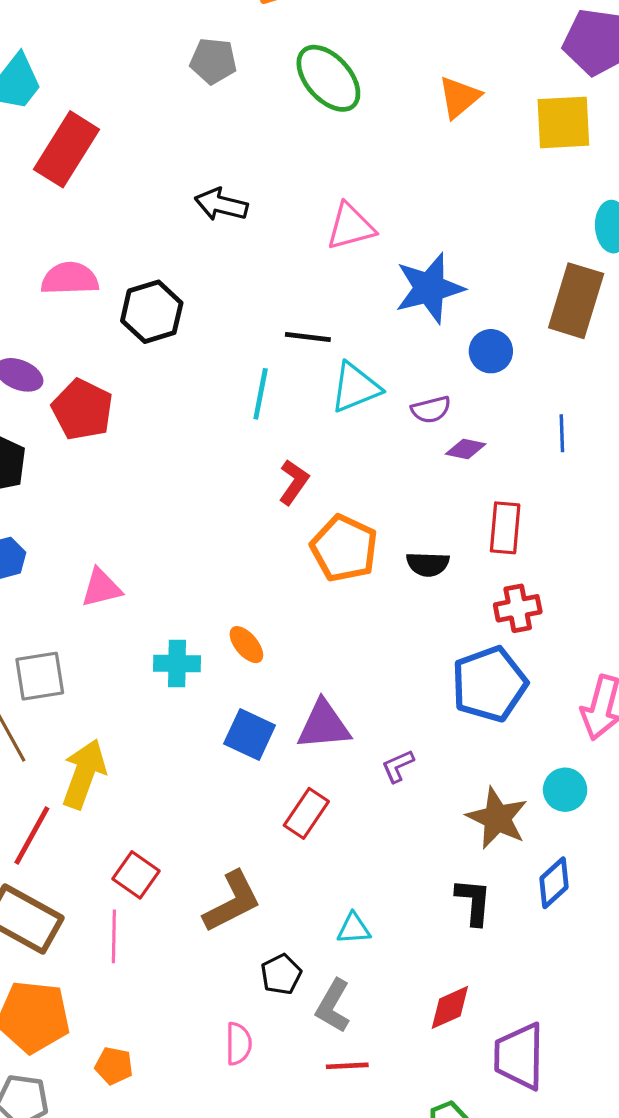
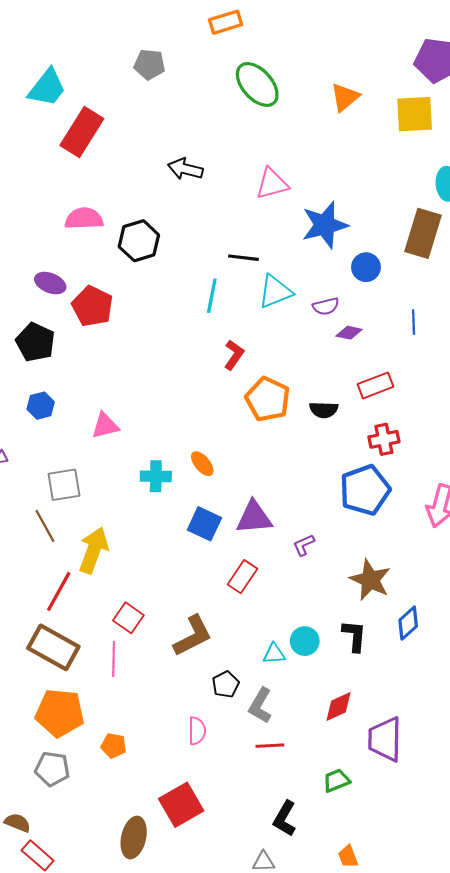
gray pentagon: (213, 61) -> (149, 64), moved
red rectangle: (505, 528) -> (375, 385), turned 64
cyan circle: (565, 790) -> (305, 641), moved

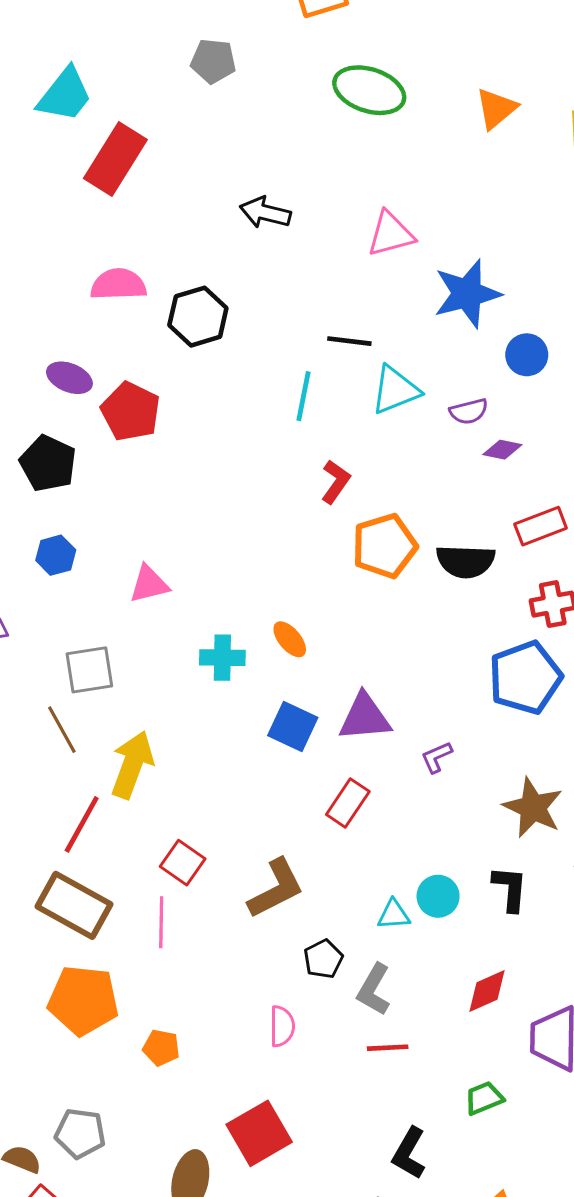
green ellipse: (257, 84) -> (369, 90), turned -30
orange pentagon: (268, 399) -> (385, 546), turned 30
black semicircle: (324, 410) -> (466, 561), size x1.4
gray pentagon: (52, 769) -> (80, 1133), moved

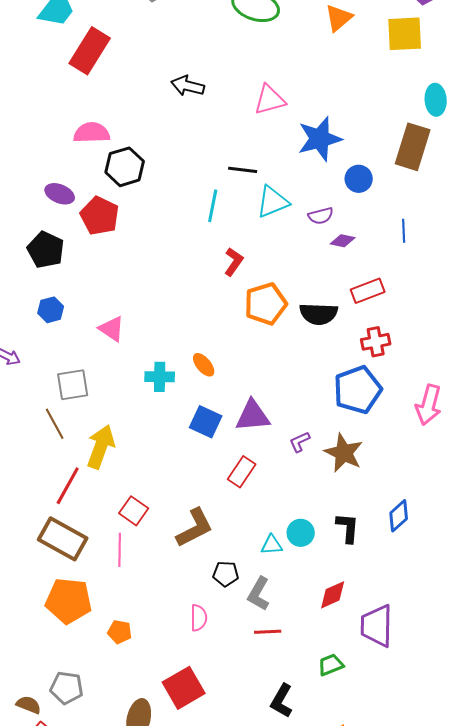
black hexagon: (198, 317) -> (125, 167), moved
pink triangle: (149, 584) -> (112, 329), turned 48
brown star: (533, 808) -> (344, 453), moved
black pentagon: (323, 959) -> (226, 574), turned 30

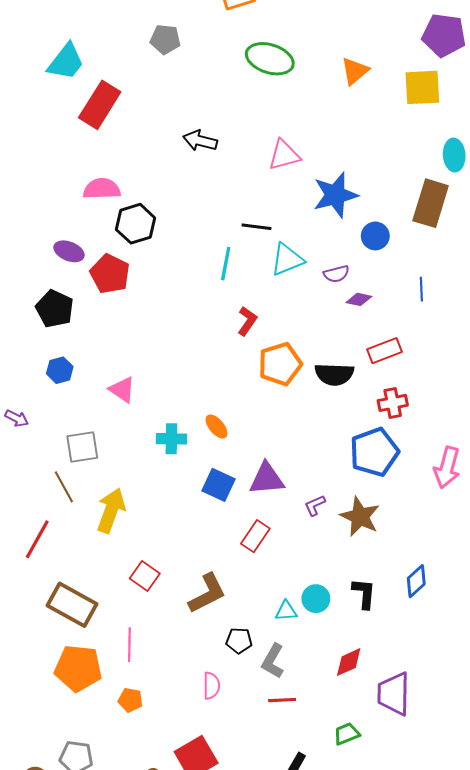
red line: (68, 486) -> (37, 539), moved
pink line: (120, 550) -> (129, 645), moved

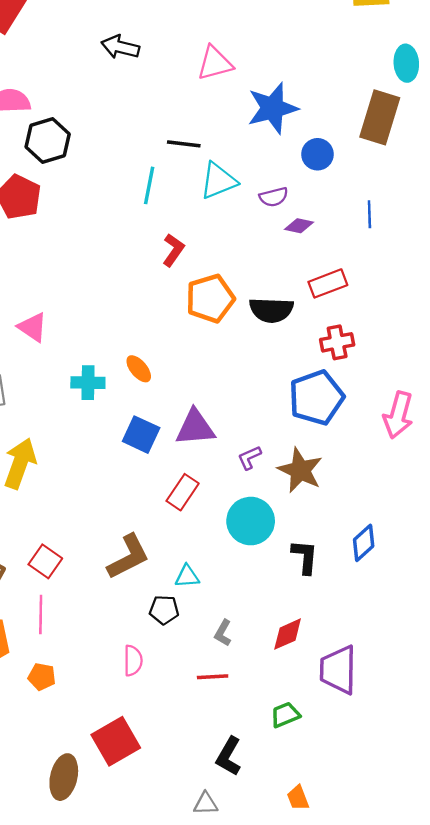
red square: (145, 576) -> (45, 561), moved
cyan circle: (316, 599) -> (251, 521), moved, size x1.5
cyan triangle: (286, 611) -> (187, 576), moved
gray L-shape: (273, 661) -> (223, 633), moved, size x0.7

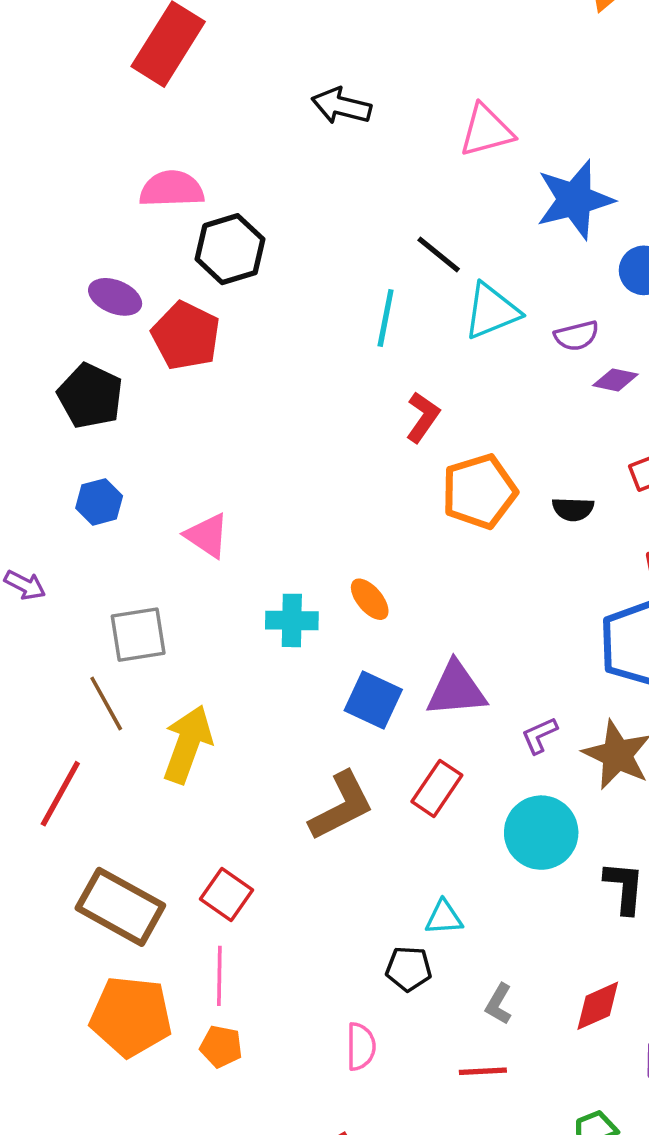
black line: (184, 144) -> (439, 254), turned 32
black semicircle: (271, 310) -> (573, 509), size x0.6
brown L-shape: (128, 557) -> (341, 806), moved
orange pentagon: (42, 677) -> (221, 1047), moved

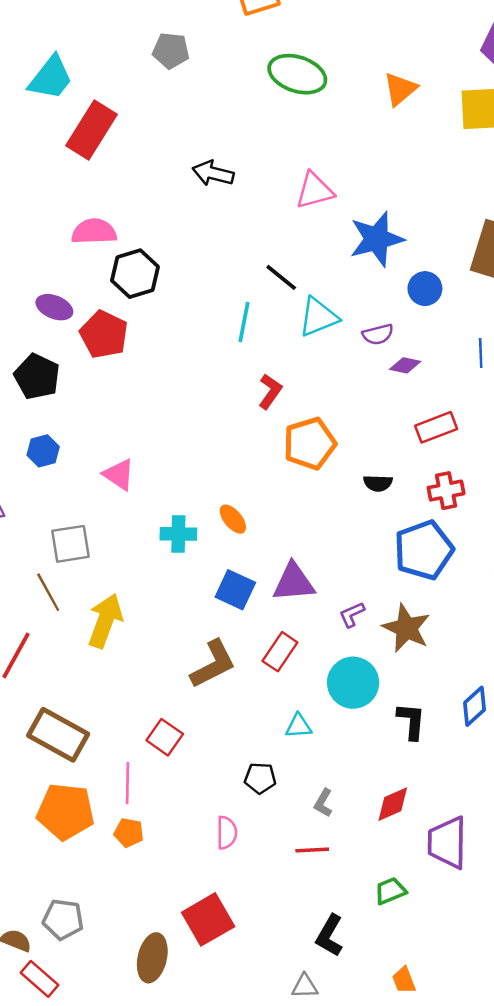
black semicircle: (573, 509) -> (378, 483), moved
red square: (226, 894) -> (165, 737), moved
cyan triangle: (444, 917) -> (299, 726), moved

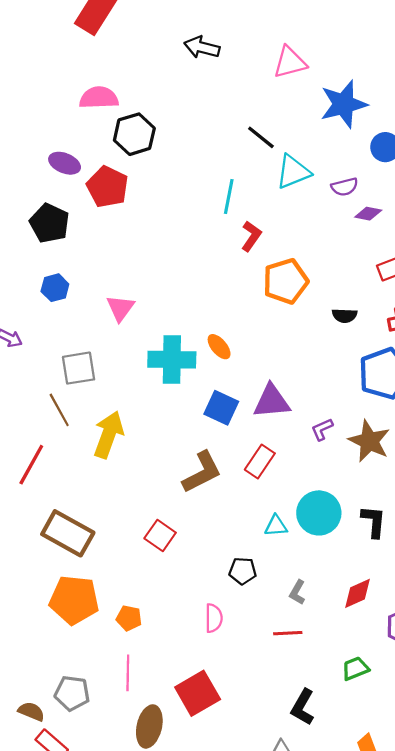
cyan line: (244, 322) -> (229, 196), moved
pink triangle: (119, 474) -> (120, 308), turned 32
cyan cross: (178, 534) -> (172, 360), size x1.5
cyan circle: (353, 683) -> (319, 513), moved
pink line: (128, 783) -> (128, 673), moved

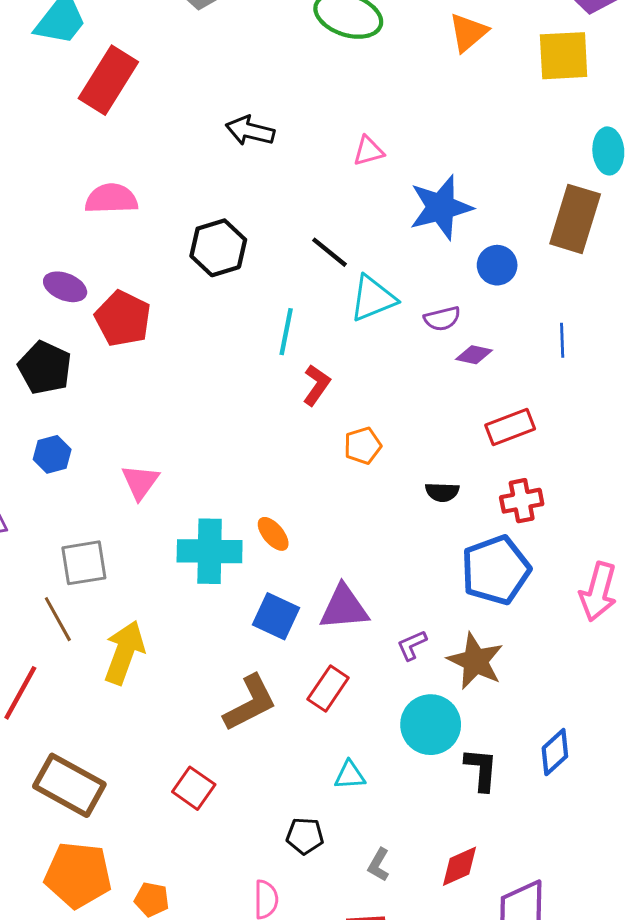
pink triangle: (290, 62) -> (368, 151), size x0.7
black hexagon: (134, 134) -> (218, 248), moved
orange pentagon: (286, 281) -> (363, 446), size x0.6
cyan circle: (319, 513) -> (431, 725), moved

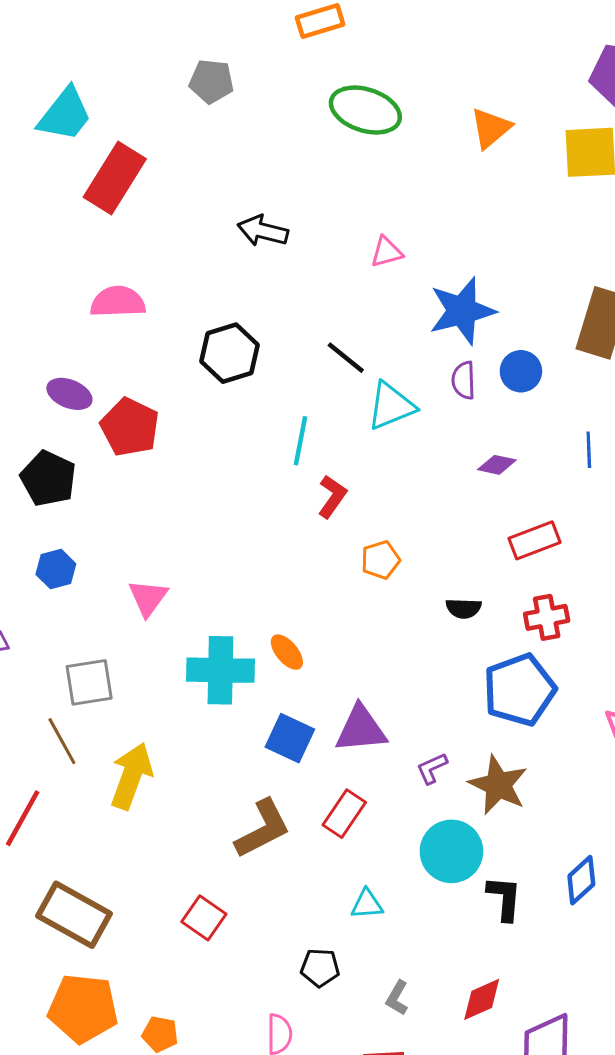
purple semicircle: (442, 319) -> (464, 380), moved, turned 102

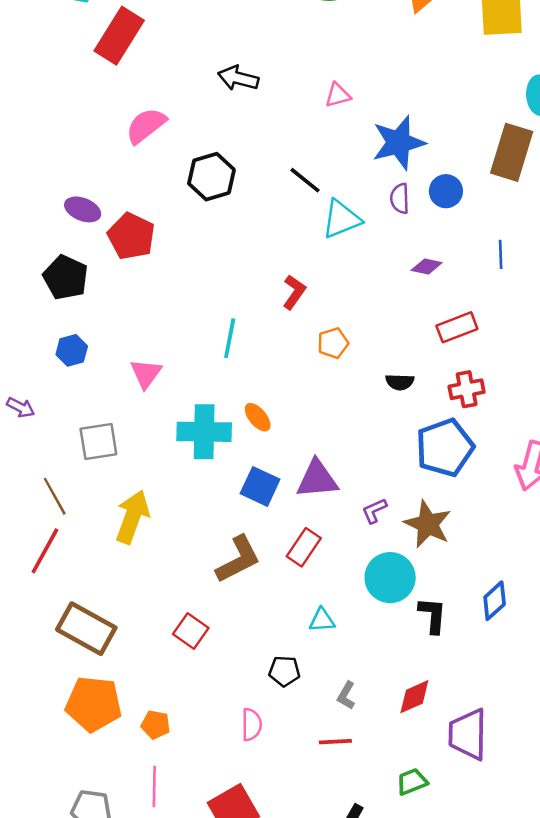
pink semicircle: (118, 302) -> (146, 126), moved, turned -36
cyan line: (300, 441) -> (230, 338), moved
brown line: (62, 741) -> (55, 496), moved

